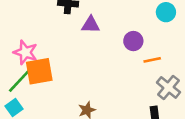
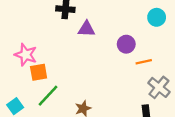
orange square: (39, 71) -> (39, 72), size x0.7
green line: (19, 81) -> (48, 96), moved

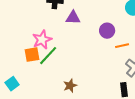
pink star: (26, 55) -> (42, 40), moved, turned 30
green line: (48, 96) -> (48, 56), moved

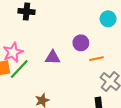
purple triangle: (73, 18) -> (53, 58), moved

